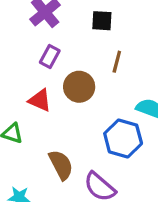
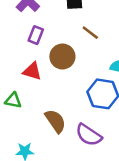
brown line: (117, 62) -> (90, 33), turned -60

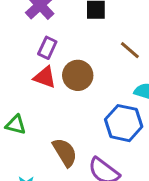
brown line: (90, 33) -> (130, 50), moved
red triangle: (32, 71) -> (45, 77), moved

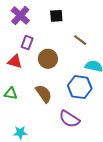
red triangle: (45, 77) -> (15, 61), moved
brown semicircle: (65, 152) -> (44, 94), moved

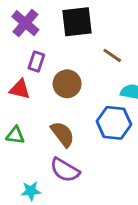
black square: (56, 16) -> (77, 22), size x1.6
purple semicircle: (69, 119) -> (65, 170), moved

